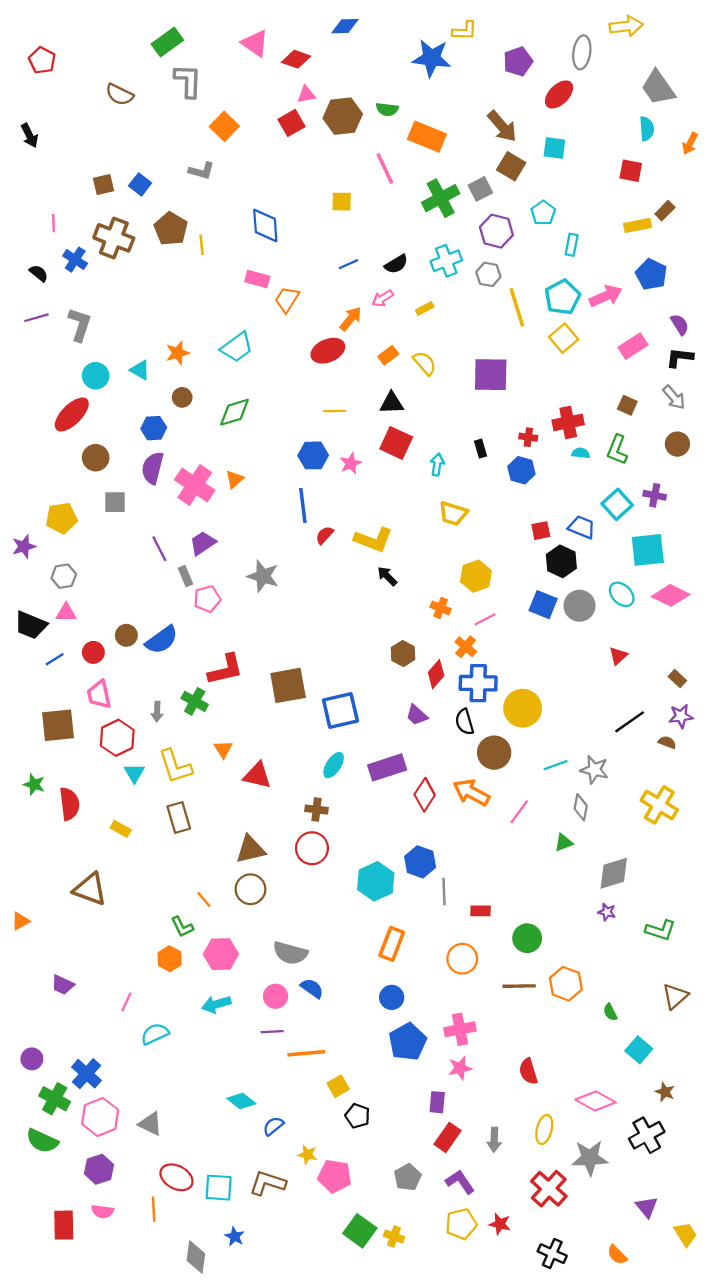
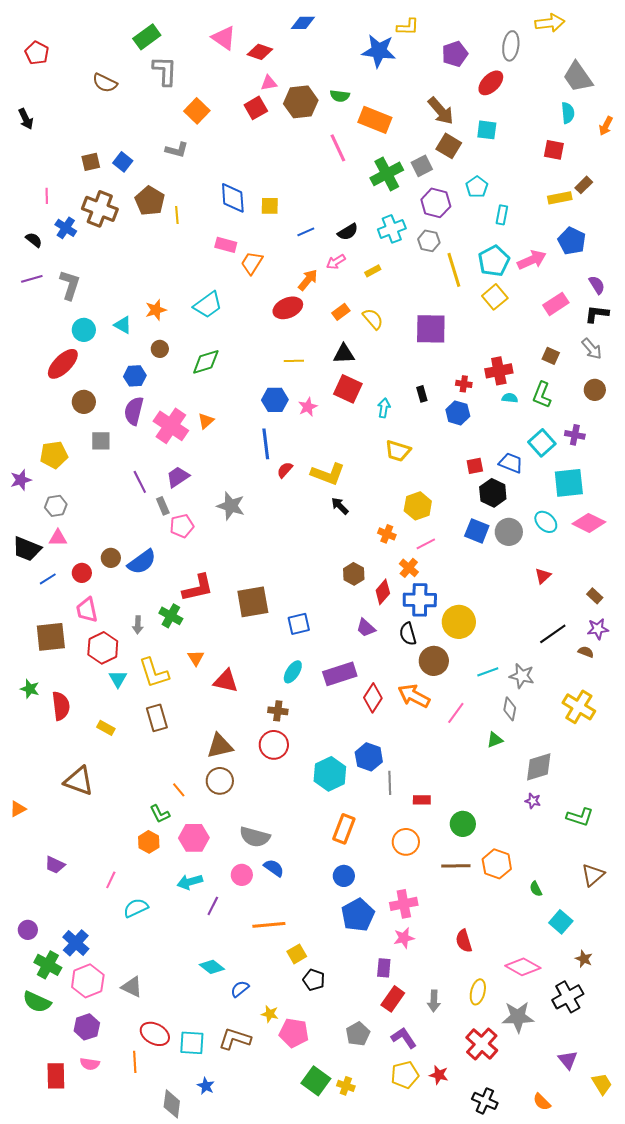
yellow square: (342, 202) -> (270, 206), moved
blue square: (340, 710) -> (299, 624), size x0.7
purple line: (272, 1032) -> (213, 906), moved, turned -60

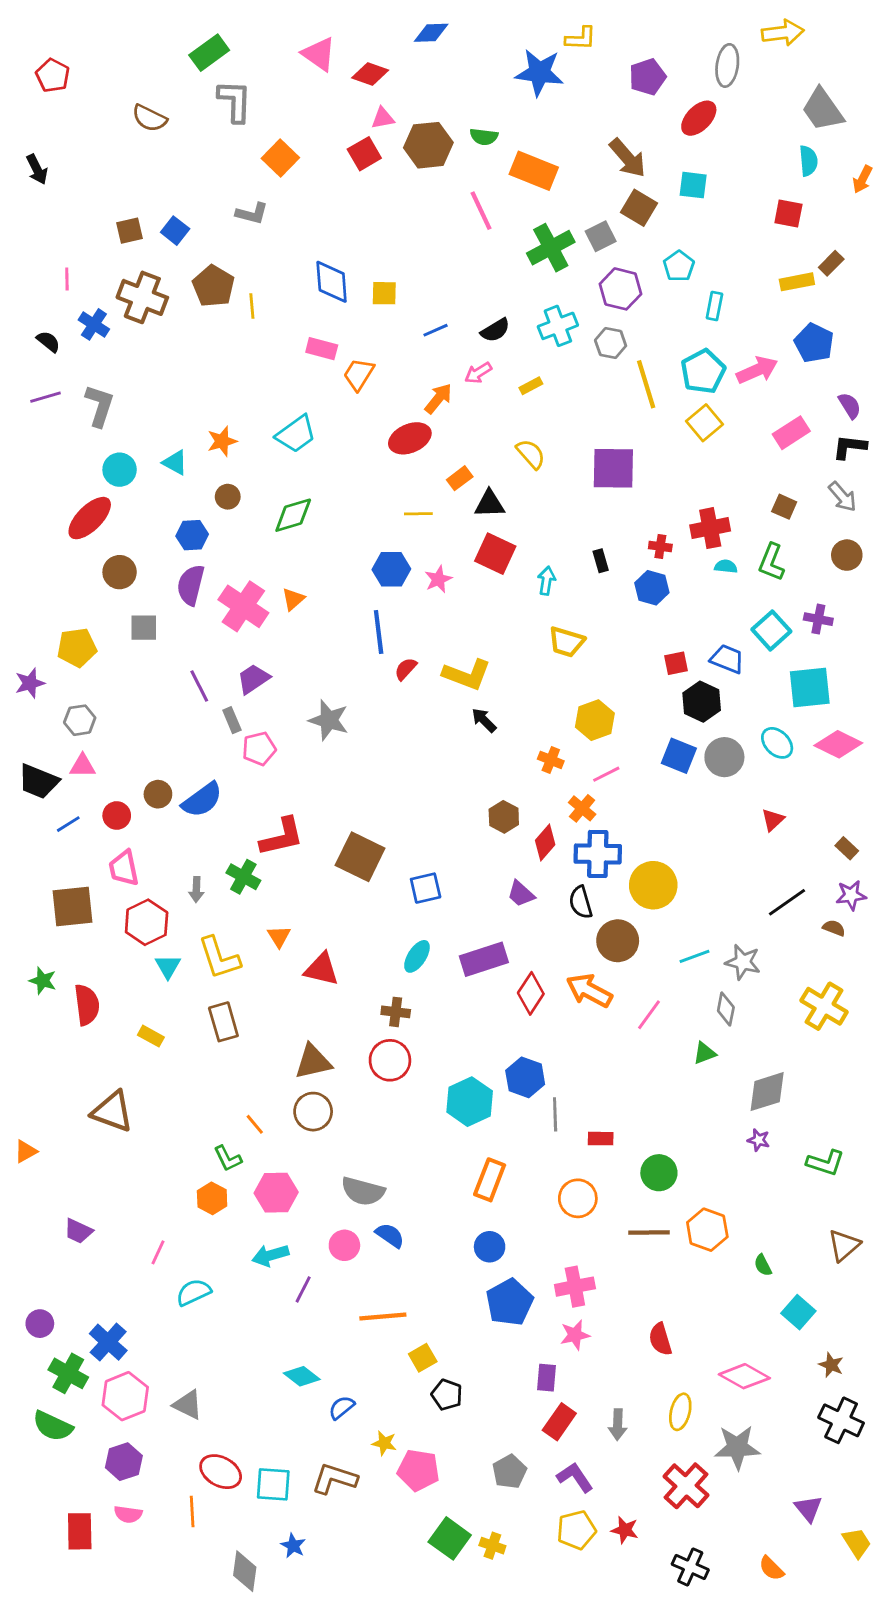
orange rectangle: (341, 312) -> (460, 478), moved
brown square: (253, 602) -> (360, 857), turned 36
black cross: (568, 997) -> (841, 1420), moved, turned -36

